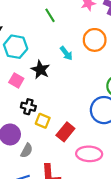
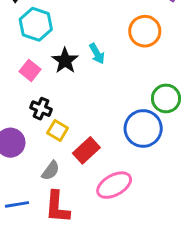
cyan arrow: (66, 53) -> (97, 54), moved
gray semicircle: (27, 151) -> (51, 171), moved
pink ellipse: (89, 154) -> (114, 185), turned -40

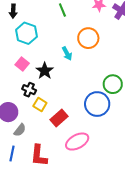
orange circle: (145, 31) -> (88, 38), moved
black star: (65, 61) -> (45, 71), moved
gray semicircle: (51, 171) -> (20, 130), moved
blue line: (17, 204) -> (12, 153), turned -70

